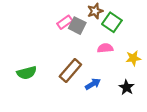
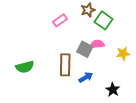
gray square: (77, 26) -> (85, 49), moved
brown rectangle: (70, 70) -> (65, 65), turned -40
black star: (127, 87) -> (113, 90), moved

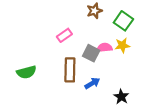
pink rectangle: (60, 20) -> (64, 35), moved
green square: (103, 20) -> (123, 21), moved
yellow star: (123, 53) -> (122, 45), moved

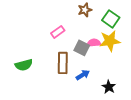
yellow star: (122, 45) -> (110, 41), size x1.5

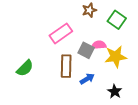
pink rectangle: (58, 32) -> (61, 33), size x1.5
yellow star: (110, 41) -> (116, 57), moved
green semicircle: (24, 65) -> (25, 68), turned -30

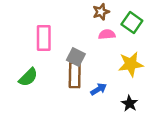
pink rectangle: (61, 33) -> (44, 38), moved, turned -55
pink semicircle: (99, 45) -> (107, 34), moved
gray square: (86, 50) -> (76, 57), moved

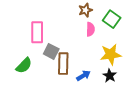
pink semicircle: (107, 34) -> (90, 29), turned 96
gray square: (76, 57) -> (51, 51), moved
black star: (130, 103) -> (110, 76), moved

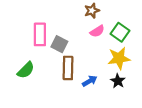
green square: (112, 19) -> (120, 32), moved
pink semicircle: (90, 29) -> (97, 31), turned 56
gray square: (51, 51) -> (59, 44), moved

